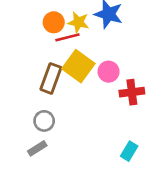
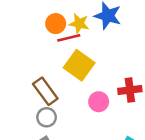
pink circle: (109, 72) -> (99, 102), moved
brown rectangle: (51, 78) -> (45, 91), moved, turned -56

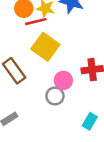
gray circle: (47, 117) -> (55, 96), moved

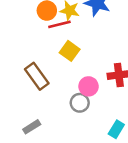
yellow square: (45, 47) -> (70, 51), size x0.7

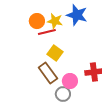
brown rectangle: (37, 76) -> (48, 73), moved

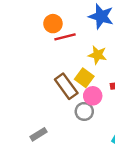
yellow star: (55, 21) -> (98, 55), moved
yellow square: (55, 53) -> (84, 78), moved

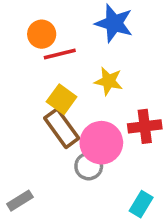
yellow square: (84, 78) -> (62, 99), moved
pink circle: (93, 96) -> (101, 143), size x1.5

